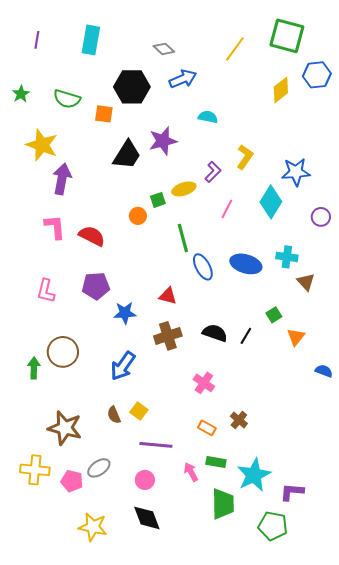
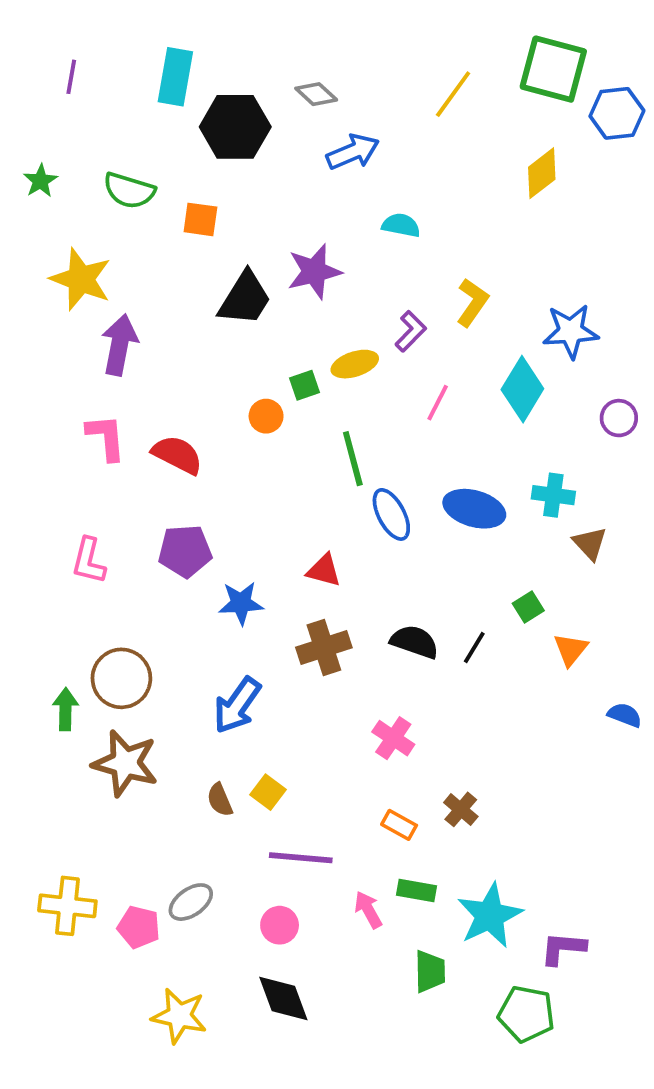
blue hexagon: (317, 75) -> (617, 113), moved
black hexagon: (132, 87) -> (235, 127), moved
brown star: (65, 428) -> (125, 763), moved
green trapezoid: (223, 504) -> (430, 971), size x0.7

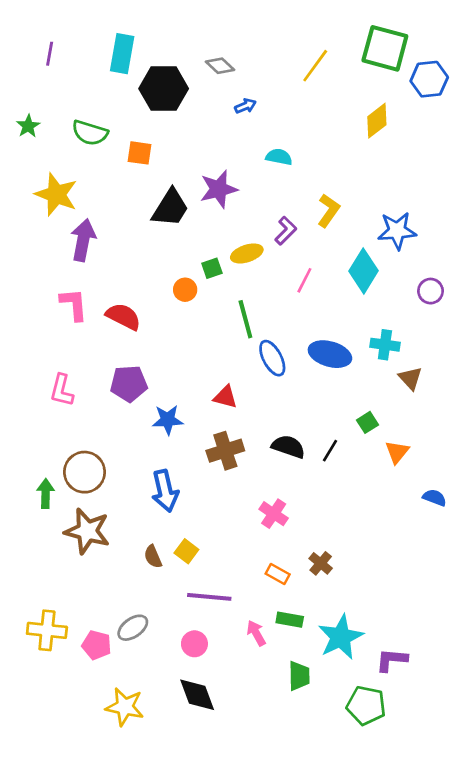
blue arrow: (353, 152) -> (245, 106), size x0.6
blue arrow: (237, 705) -> (165, 491), turned -48

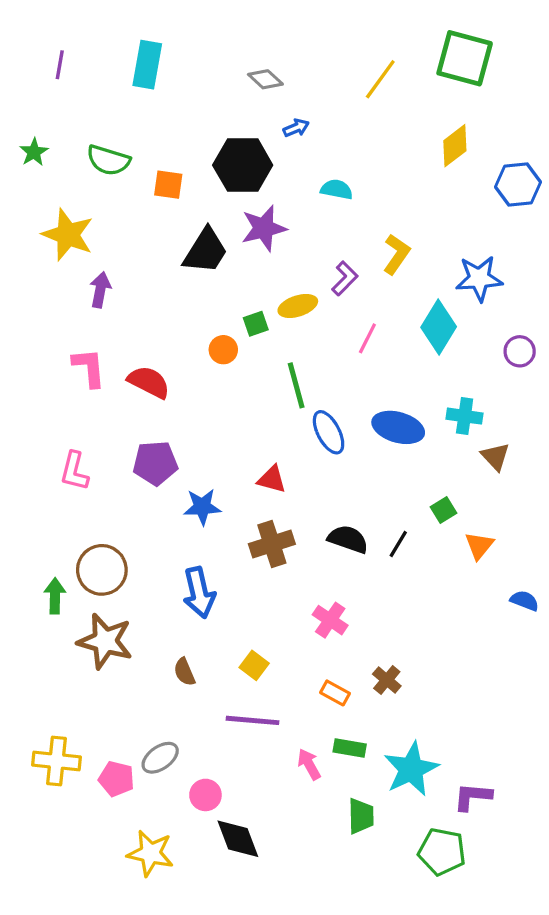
blue hexagon: (429, 79) -> (518, 185), moved
black hexagon: (164, 89) -> (243, 165), moved
purple arrow: (83, 240) -> (100, 290), size x0.7
yellow square: (186, 551) -> (254, 665), moved
pink circle: (194, 644) -> (205, 795), moved

